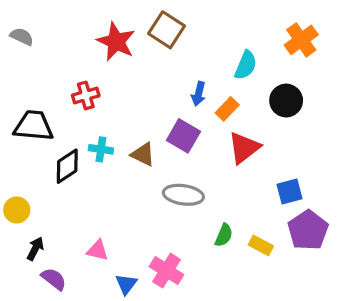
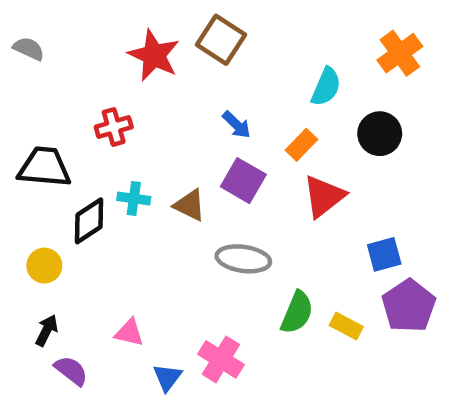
blue arrow: (199, 94) -> (237, 125), moved, turned -60
yellow circle: (17, 210) -> (44, 266), moved
green semicircle: (224, 235) -> (297, 313), size x1.4

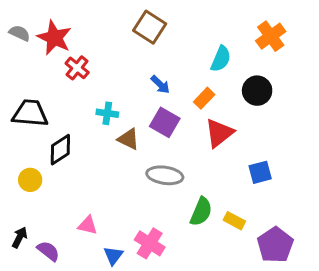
red star: (154, 55) -> (54, 38), moved
red cross: (114, 127) -> (77, 68), moved, turned -35
cyan cross: (134, 198) -> (107, 113), moved
purple pentagon: (409, 306) -> (275, 245), moved
black arrow: (47, 330) -> (20, 237), moved

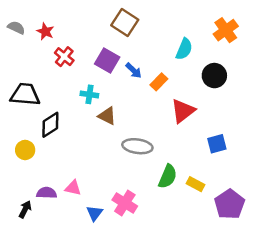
red star: (54, 38) -> (45, 31), size x0.6
orange rectangle: (204, 98) -> (159, 82), moved
purple square: (165, 122) -> (107, 60), moved
black arrow: (20, 237) -> (25, 209), moved
purple semicircle: (48, 251) -> (47, 193), moved, turned -36

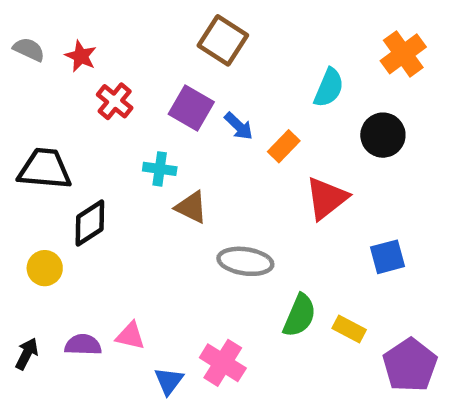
black arrow: (25, 209) -> (27, 354), moved

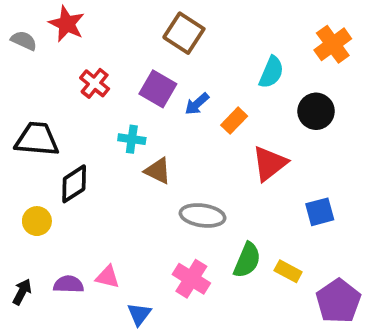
red star: (81, 56) -> (67, 24), moved, size x1.4
blue arrow: (239, 126) -> (197, 104), turned 95
pink cross: (223, 363) -> (191, 279), moved

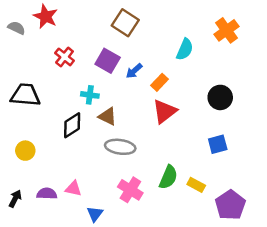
black circle: (316, 111) -> (220, 97), moved
red triangle: (270, 163) -> (165, 111), moved
black diamond: (74, 184) -> (72, 125), moved
gray ellipse: (203, 215) -> (120, 147), moved

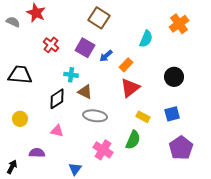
yellow rectangle: (196, 185) -> (143, 117), moved
pink triangle: (73, 189) -> (57, 131), moved
black arrow: (15, 199) -> (12, 167), moved
purple pentagon: (230, 205) -> (181, 148), moved

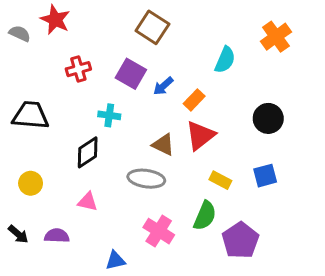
red cross: (51, 45) -> (78, 69), turned 35
brown triangle: (85, 92) -> (163, 145), moved
purple pentagon: (181, 148) -> (240, 240), moved
black arrow: (12, 167) -> (18, 234), moved, turned 104
blue triangle: (75, 169) -> (115, 260), turned 40

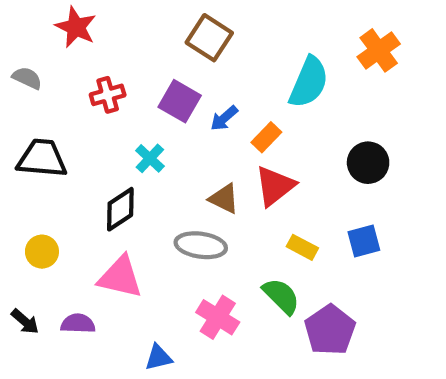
gray semicircle: (20, 34) -> (27, 78), moved
cyan semicircle: (225, 60) -> (309, 82), size x1.4
cyan cross: (109, 115) -> (150, 158), turned 35
pink triangle: (88, 202) -> (120, 277), size x1.6
green semicircle: (205, 216) -> (281, 296), turned -68

